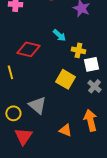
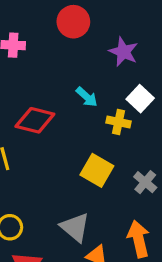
white square: (91, 64) -> (140, 99), moved, turned -35
gray triangle: (37, 105) -> (75, 227), moved

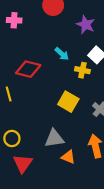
gray triangle: (75, 227) -> (54, 139), turned -48

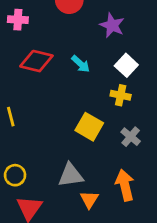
red diamond: (28, 69) -> (36, 61), moved
yellow cross: (82, 70) -> (121, 95), moved
orange triangle: (68, 157) -> (89, 199), turned 40

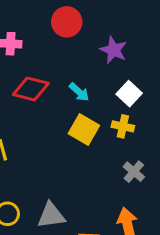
yellow square: (89, 127) -> (84, 130), moved
gray triangle: (71, 175) -> (51, 215), moved

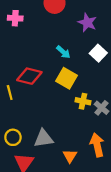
red diamond: (31, 89) -> (29, 76), moved
yellow cross: (123, 126) -> (83, 101), moved

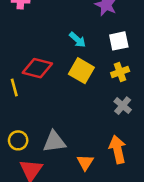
white square: (98, 53) -> (119, 41), turned 35
yellow cross: (83, 101) -> (120, 72), moved, turned -32

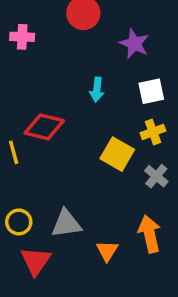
cyan arrow: (77, 40) -> (97, 90), turned 54
yellow square: (81, 71) -> (117, 154), moved

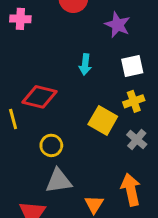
yellow circle: (19, 222) -> (51, 145), moved

